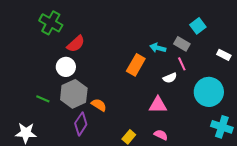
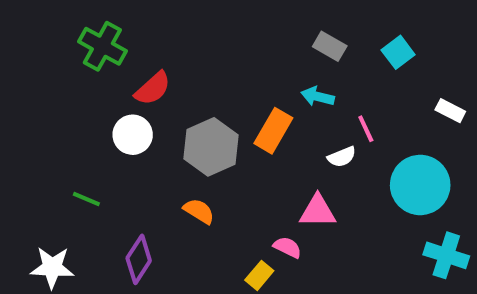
gray rectangle: (182, 44) -> (330, 46), moved
gray hexagon: (74, 94) -> (211, 147), moved
purple diamond: (81, 124) -> (139, 259), moved
pink semicircle: (161, 135) -> (287, 247), moved

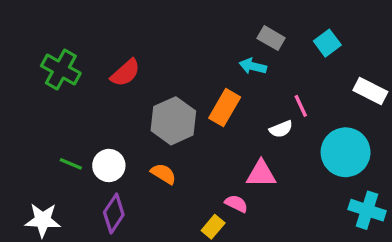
green cross: (102, 46) -> (61, 70), moved
cyan arrow: (318, 97) -> (253, 66), moved
white rectangle: (450, 111) -> (370, 91), size x1.4
white circle: (133, 135) -> (109, 166), moved

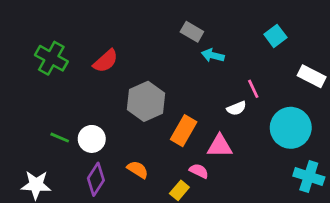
gray rectangle: (271, 38) -> (192, 32), moved
orange rectangle: (225, 108) -> (184, 131), moved
orange semicircle: (163, 174) -> (138, 170), moved

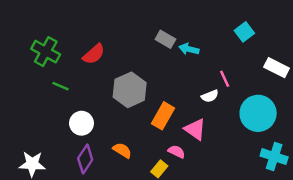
gray rectangle: (192, 32) -> (165, 39), moved
green line: (60, 138) -> (60, 86), moved
pink triangle: (220, 146) -> (195, 129), turned 35

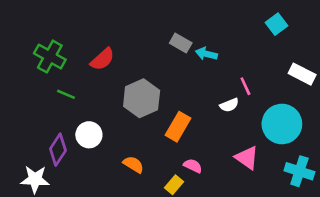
cyan square: (244, 32) -> (277, 24), moved
pink triangle: (195, 129) -> (247, 158), moved
purple diamond: (85, 159) -> (58, 150), moved

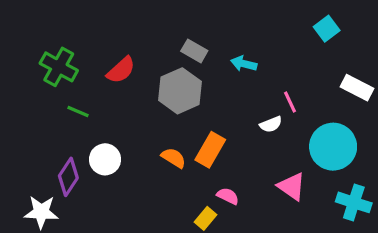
gray rectangle: (181, 43) -> (194, 51), moved
gray hexagon: (142, 98) -> (180, 91), moved
orange semicircle: (133, 164) -> (174, 158), moved

